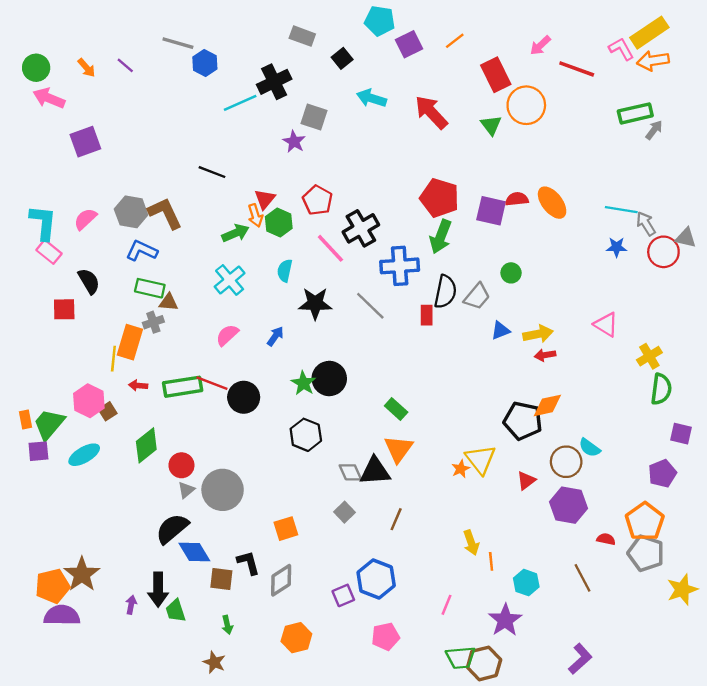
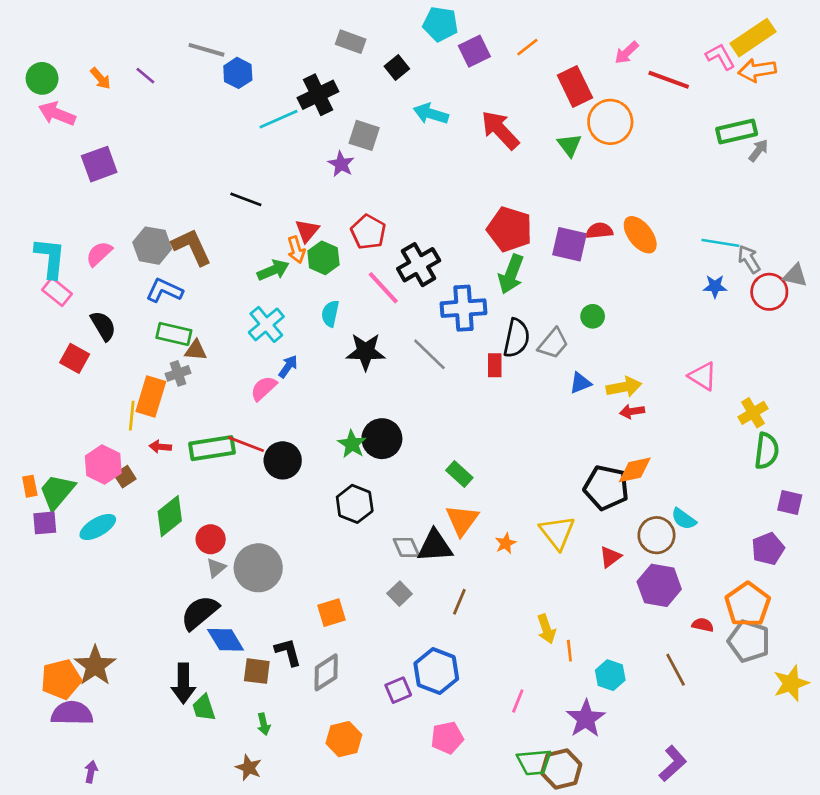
red square: (64, 309) -> (75, 358), turned 30
blue arrow: (275, 336) -> (288, 367), moved
orange star: (461, 469) -> (506, 543), moved
purple arrow: (131, 605) -> (91, 772), moved

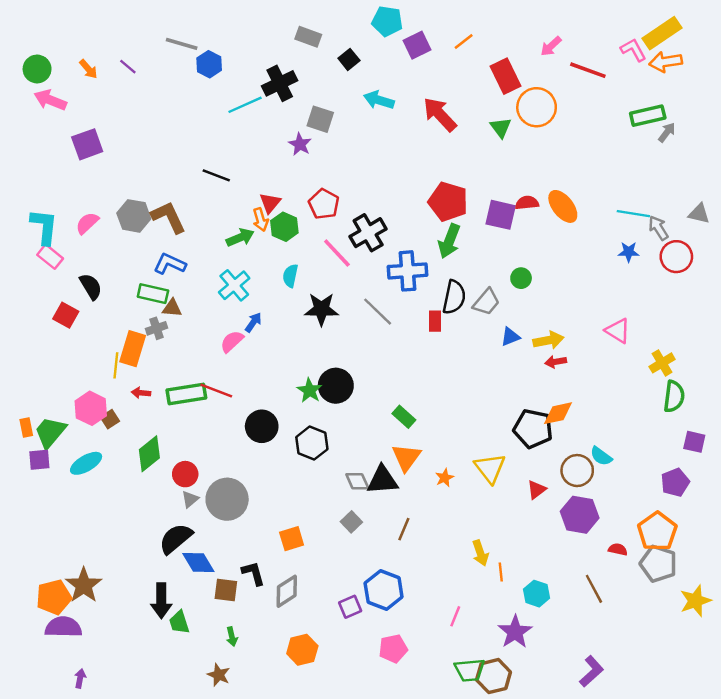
gray triangle: (795, 276) -> (699, 214), moved
blue L-shape: (164, 290) -> (170, 264), moved
black circle: (283, 460) -> (262, 426), moved

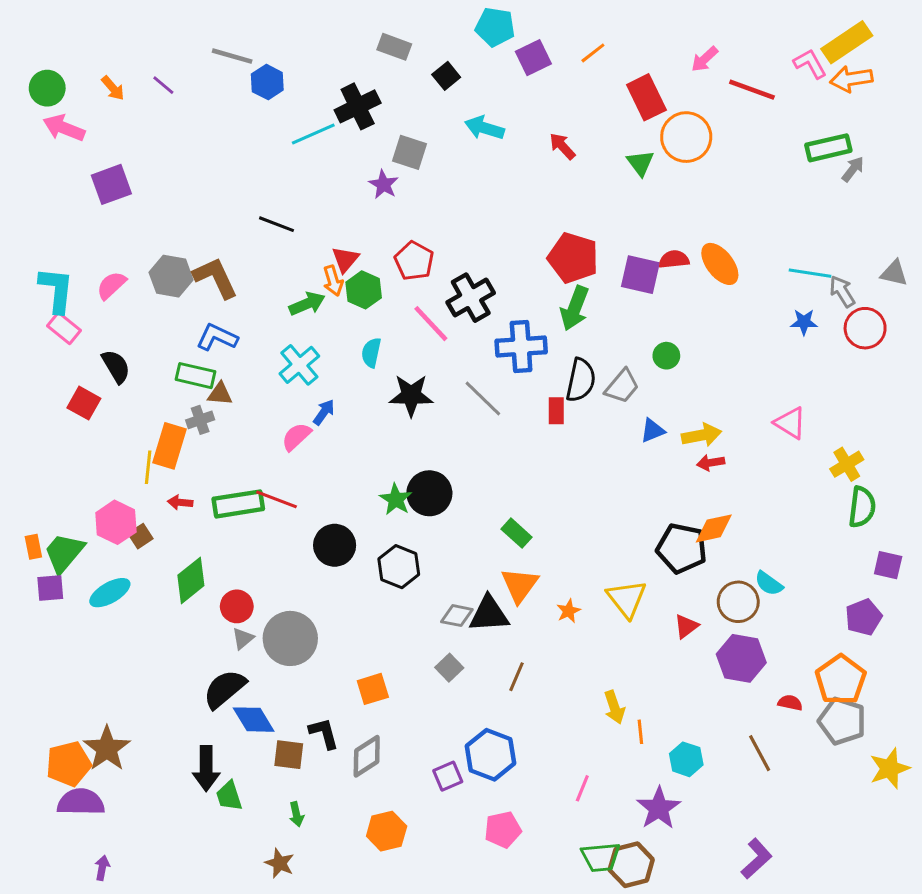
red arrow: (440, 114) -> (562, 146), size x0.6
gray diamond: (357, 481) -> (457, 616), turned -55

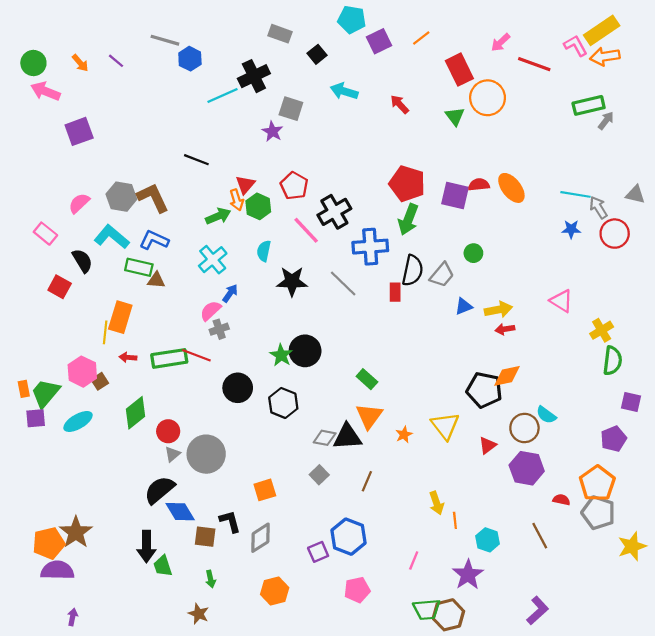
cyan L-shape: (56, 290) -> (112, 237), moved, turned -56
gray cross: (200, 420) -> (219, 329), moved

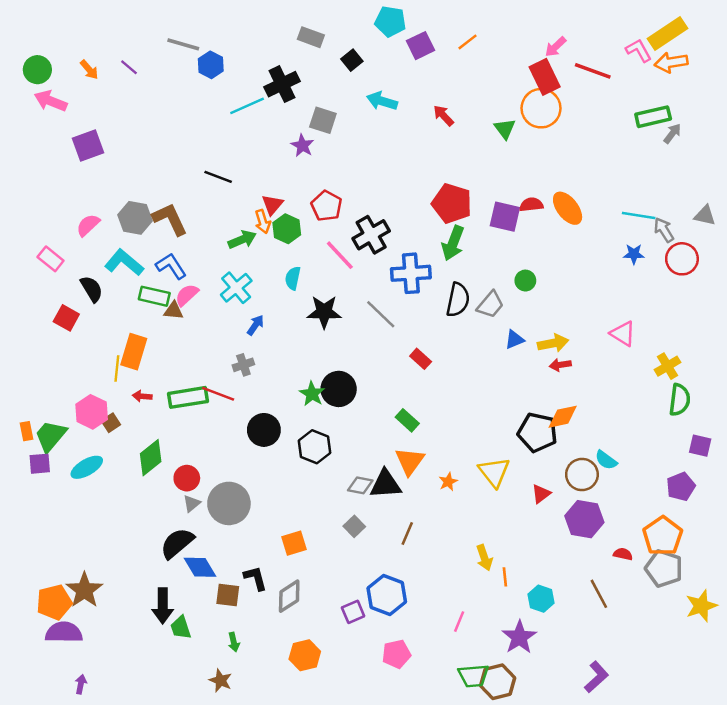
red rectangle: (459, 70) -> (545, 77), moved
blue L-shape: (154, 240) -> (171, 266), turned 32
red rectangle: (395, 292) -> (421, 359), moved, turned -48
pink semicircle: (211, 311) -> (187, 295), moved

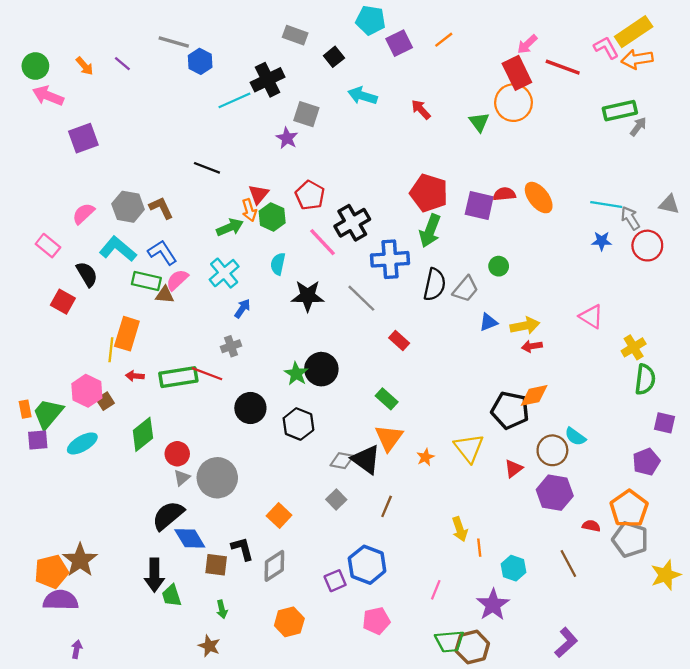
brown L-shape: (170, 219) -> (161, 208), size x0.7
black triangle: (386, 484) -> (366, 459), turned 40
orange square: (294, 543) -> (279, 516), turned -30

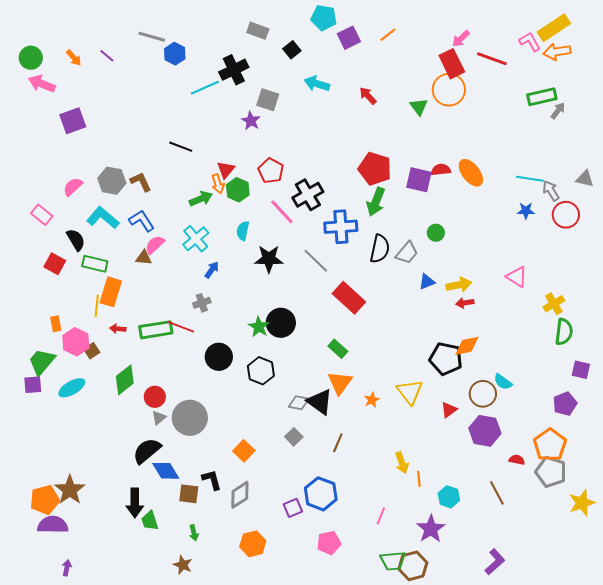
green rectangle: (146, 281) -> (95, 264), moved
red rectangle: (399, 341) -> (349, 298), size x1.8
orange rectangle: (25, 409) -> (56, 324), moved

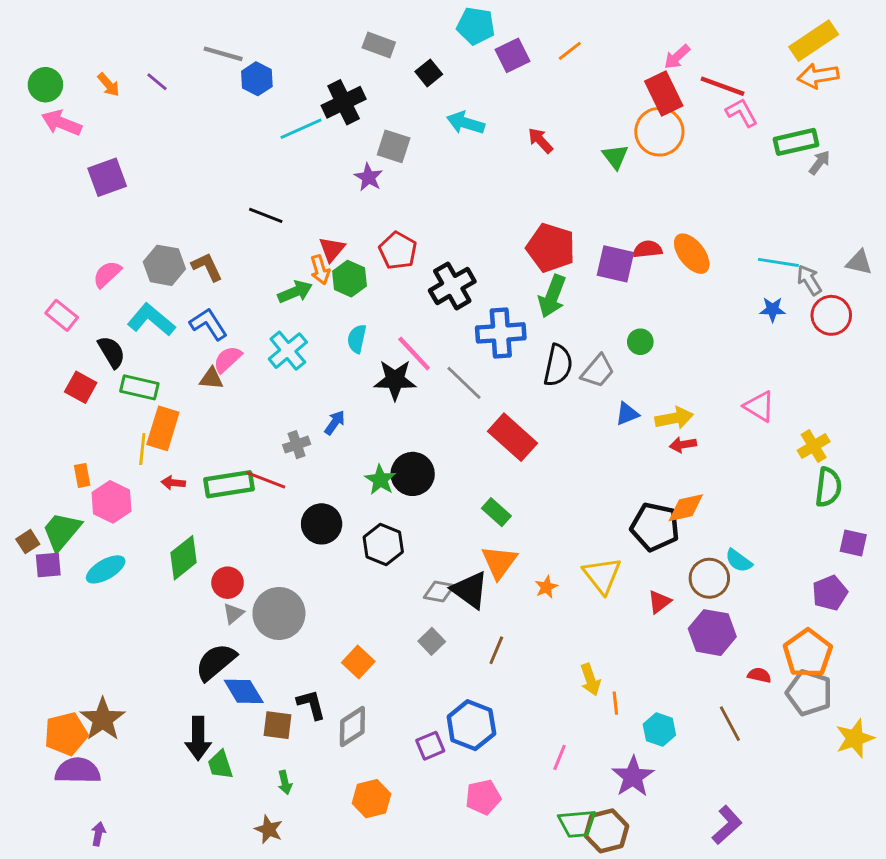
pink L-shape: (530, 42) -> (742, 113), moved
pink line: (282, 212) -> (414, 353), moved
blue arrow: (212, 270) -> (335, 423), moved
brown square: (92, 351) -> (28, 542), moved

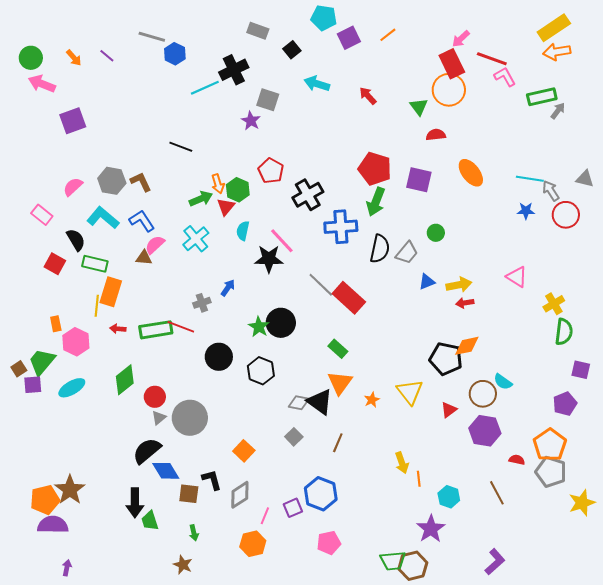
red triangle: (332, 249) -> (226, 207), moved
red semicircle: (648, 249) -> (436, 135), moved
gray line: (464, 383) -> (321, 285), moved
pink line: (560, 757) -> (265, 516), moved

